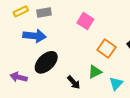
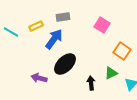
yellow rectangle: (21, 11) -> (36, 26), moved
blue arrow: (35, 36) -> (54, 39), turned -60
black arrow: (74, 82) -> (91, 83), turned -144

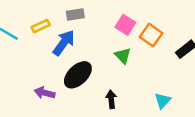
orange square: (122, 51) -> (151, 35), moved
green triangle: (111, 73) -> (123, 56), moved, turned -48

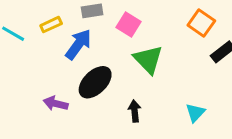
pink square: (125, 25) -> (128, 25), moved
orange square: (151, 35) -> (201, 23), moved
green triangle: (123, 56) -> (148, 59), size x1.5

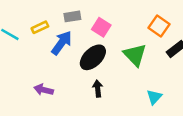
green triangle: (148, 59) -> (135, 55), moved
black ellipse: (95, 82) -> (93, 57), moved
black arrow: (135, 111) -> (98, 89), moved

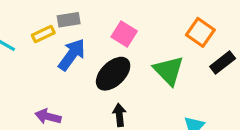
gray rectangle: (72, 16) -> (69, 20), moved

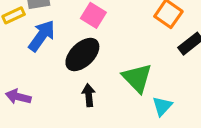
green triangle: (169, 71) -> (137, 78), moved

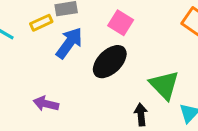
black arrow: (89, 95) -> (141, 115), moved

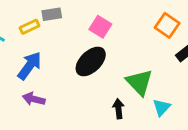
blue arrow: (69, 43) -> (30, 66), moved

